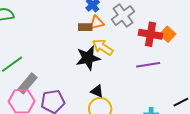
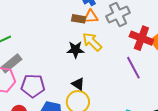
black star: (88, 58) -> (75, 50), size x0.7
purple line: (148, 65) -> (133, 68), turned 60

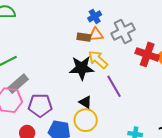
black star: (75, 50) -> (82, 68), size x1.4
purple line: (133, 68) -> (114, 86), moved

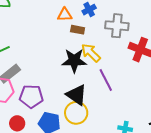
gray cross: (123, 32) -> (117, 26), turned 30
orange triangle: (96, 34) -> (65, 15), moved
black triangle: (85, 102) -> (77, 95), size x1.6

